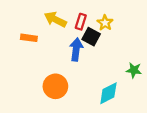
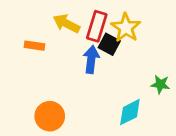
red rectangle: (81, 22) -> (97, 26), size x1.5
yellow star: (105, 23) -> (126, 28), size x1.5
orange circle: (55, 86) -> (50, 116), moved

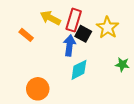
yellow star: (126, 28) -> (108, 27), moved
orange rectangle: (34, 46) -> (26, 35), turned 32
cyan diamond: (130, 112) -> (79, 70), moved

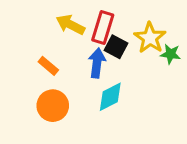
orange rectangle: (26, 35) -> (48, 66), moved
green star: (122, 65) -> (171, 54), moved
orange circle: (38, 89) -> (53, 106), moved

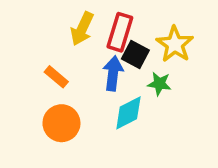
yellow arrow: (70, 25) -> (82, 29), turned -92
green star: (171, 54) -> (159, 84), moved

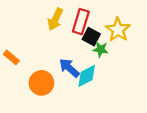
blue arrow: (113, 73) -> (69, 68), moved, turned -55
orange rectangle: (56, 77) -> (11, 57), moved
green star: (159, 84) -> (101, 49), moved

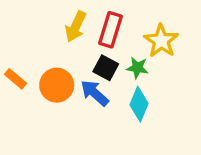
black square: (91, 37) -> (106, 68), moved
cyan diamond: (87, 76) -> (139, 104), moved, turned -40
orange circle: (41, 83) -> (57, 85), moved

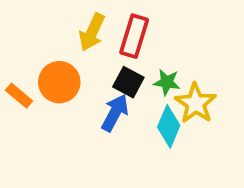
yellow star: (161, 41) -> (196, 103), moved
orange circle: (57, 85) -> (59, 82), moved
blue arrow: (95, 93) -> (115, 113), turned 76

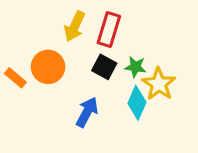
blue arrow: (115, 113) -> (87, 112), moved

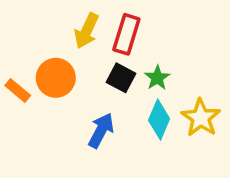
green star: (135, 67) -> (157, 78), turned 30
yellow star: (159, 84) -> (201, 118), moved

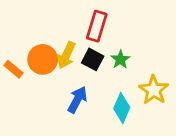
yellow arrow: (87, 31) -> (66, 55), moved
cyan diamond: (159, 120) -> (122, 108), moved

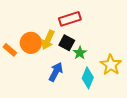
red rectangle: (97, 26) -> (70, 19), turned 55
green star: (120, 59) -> (80, 53), moved

